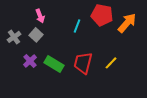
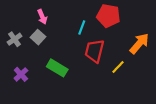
orange arrow: (127, 23) -> (139, 43), moved
purple cross: (30, 61) -> (21, 74), moved
red trapezoid: (83, 63) -> (95, 51), moved

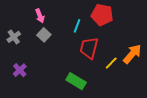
gray square: (38, 37) -> (44, 35), moved
orange arrow: (139, 43) -> (132, 54), moved
green rectangle: (57, 68) -> (76, 81), moved

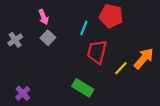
purple cross: (20, 70) -> (23, 93), moved

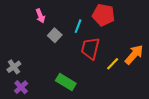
gray square: (48, 38) -> (55, 35), moved
gray cross: (15, 40) -> (14, 67), moved
green rectangle: (83, 88) -> (66, 82), moved

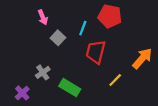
yellow line: (113, 64) -> (115, 80), moved
gray cross: (14, 67) -> (43, 72), moved

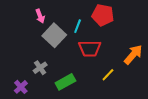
gray square: (58, 38) -> (54, 35), size x1.6
red trapezoid: (96, 52) -> (90, 48), turned -105
green rectangle: (70, 88) -> (65, 82), turned -60

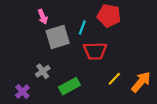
gray square: (54, 35) -> (58, 37), turned 30
orange arrow: (133, 55) -> (141, 82), moved

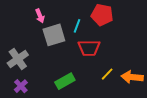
gray cross: (43, 71) -> (18, 59), moved, size x1.5
orange arrow: (141, 82) -> (132, 77), turned -125

